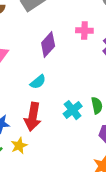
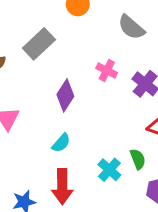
pink cross: (84, 30) -> (107, 71), turned 35

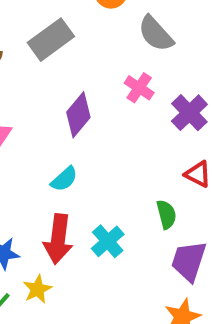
gray semicircle: (131, 27) -> (156, 34), moved
cyan cross: (109, 170) -> (108, 241), moved

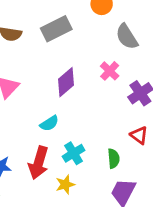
cyan cross: (108, 241) -> (74, 153), moved
yellow star: (37, 289) -> (65, 184), moved

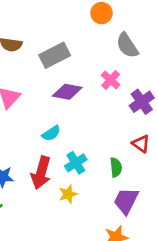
gray rectangle: (56, 29) -> (55, 55), moved
purple diamond: (66, 82) -> (67, 92), turned 52

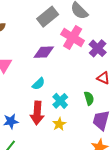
gray rectangle: (55, 55) -> (48, 17), moved
pink cross: (111, 80) -> (73, 38), size x1.6

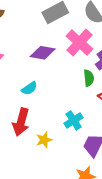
green semicircle: (89, 98) -> (89, 78), moved
cyan cross: (60, 101) -> (74, 120), moved

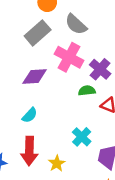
green semicircle: (89, 78) -> (87, 91), turned -77

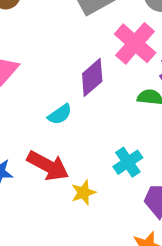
purple diamond: (35, 76) -> (92, 77), moved, turned -50
red arrow: (29, 151) -> (48, 166), turned -76

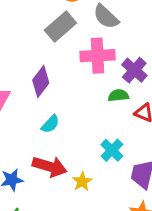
pink cross: (135, 43) -> (98, 56), turned -32
purple diamond: (92, 77) -> (41, 81), moved

